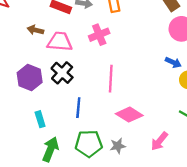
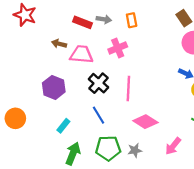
black cross: (62, 73) -> (99, 83), moved
blue line: (78, 108) -> (99, 115), turned -36
cyan rectangle: (40, 119) -> (63, 126), turned 56

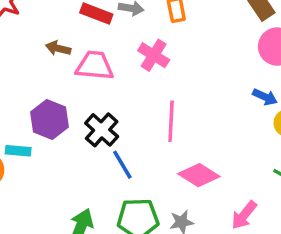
pink cross: (118, 48) -> (154, 55), turned -36
black cross: (99, 83) -> (102, 130), moved
cyan rectangle: (63, 126) -> (18, 151), moved, turned 56

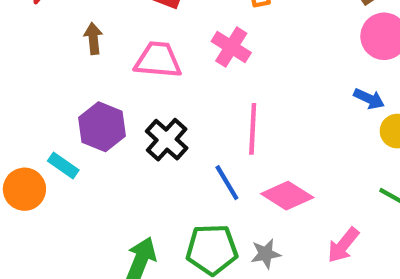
brown arrow: (58, 48) -> (93, 38), moved, turned 70
cyan rectangle: (18, 151) -> (63, 165), turned 30
blue line: (122, 165) -> (227, 183), moved

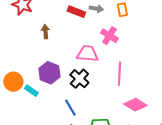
pink trapezoid: (158, 60) -> (87, 54), moved
blue line: (227, 183) -> (70, 108), moved
orange circle: (24, 189) -> (13, 82), moved

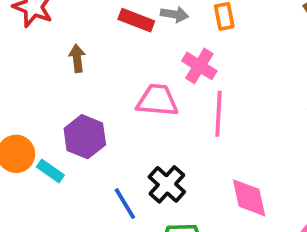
pink line: (119, 74) -> (218, 114), moved
black cross: (79, 79) -> (167, 184), moved
pink diamond: (135, 105) -> (249, 198), turned 45

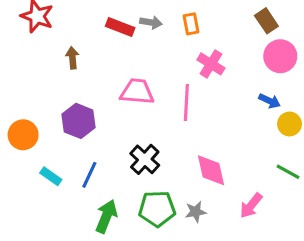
pink cross: (199, 66) -> (211, 64), moved
cyan rectangle: (50, 171) -> (51, 176), moved
blue line: (125, 204) -> (89, 175), moved, turned 56

